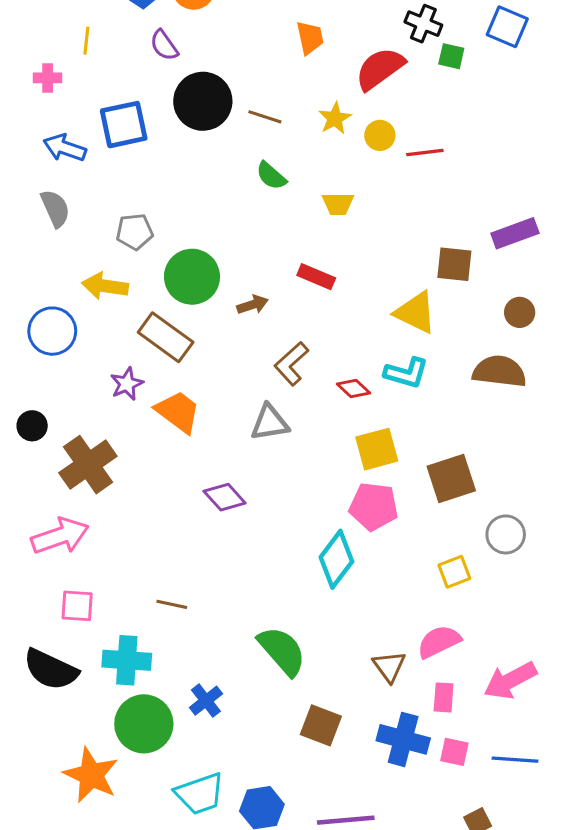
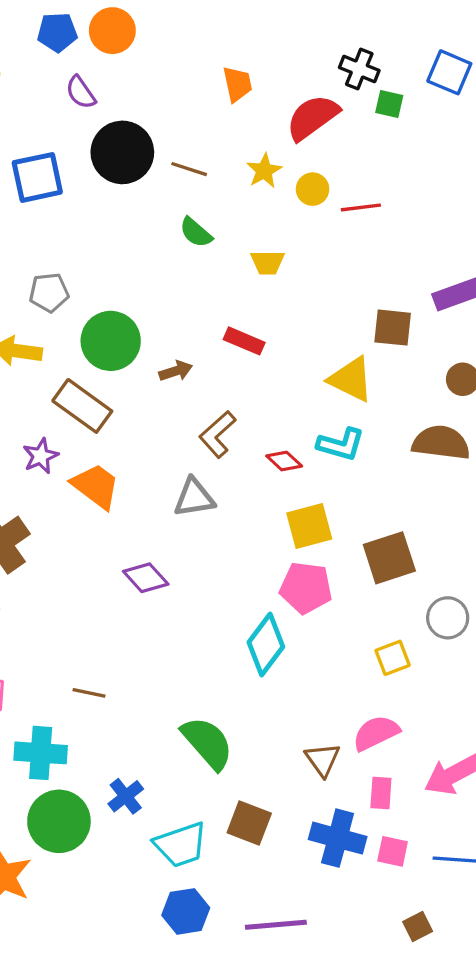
cyan trapezoid: (200, 794) -> (181, 845), moved

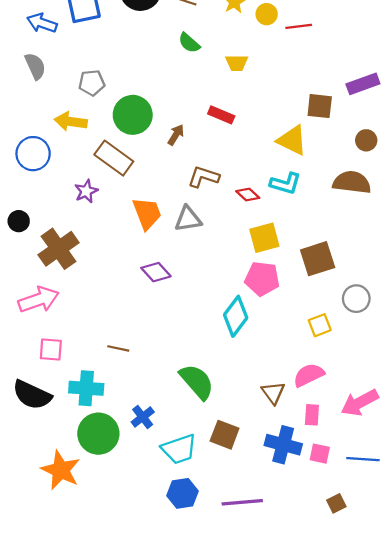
brown arrow: (176, 371) -> (176, 135), turned -40
brown L-shape: (217, 434) -> (204, 177), turned 60
orange trapezoid: (96, 486) -> (147, 213), moved, turned 32

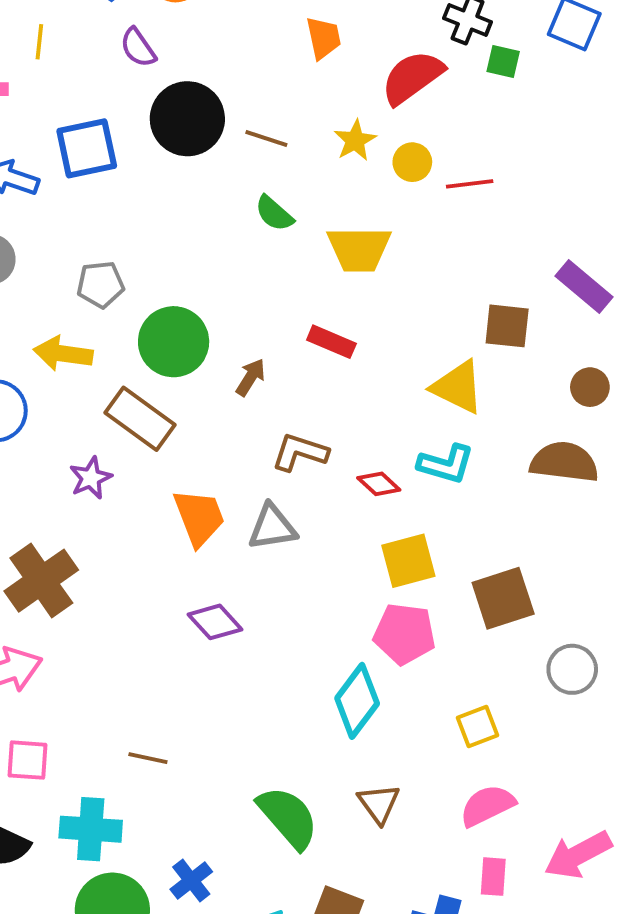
yellow trapezoid: (237, 63) -> (359, 249), size x1.6
purple rectangle: (363, 84) -> (584, 286), turned 60
yellow square: (320, 325) -> (477, 727), moved
brown triangle: (273, 393) -> (379, 804), moved

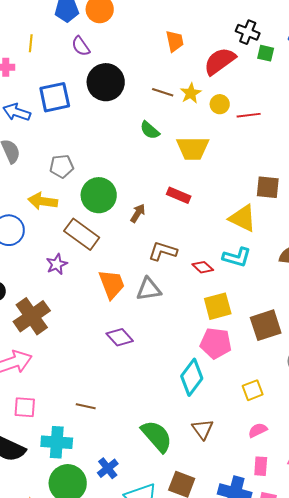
brown line: (266, 138) -> (163, 92), moved
pink semicircle: (487, 805) -> (258, 430), size x0.7

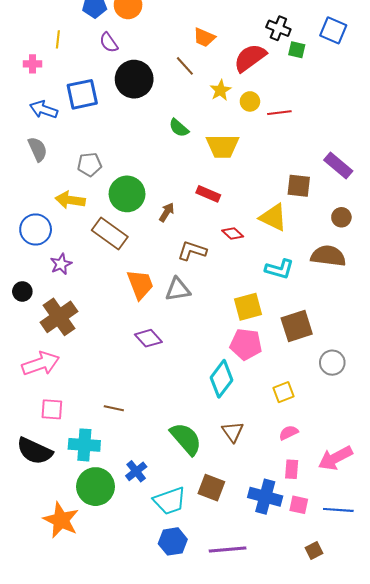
orange trapezoid: (175, 41) -> (204, 37), turned 125
brown line: (163, 92) -> (185, 66), moved, turned 30
cyan L-shape: (237, 257) -> (279, 269), moved
purple star: (57, 264) -> (61, 264), moved
red diamond: (203, 267) -> (233, 234), moved

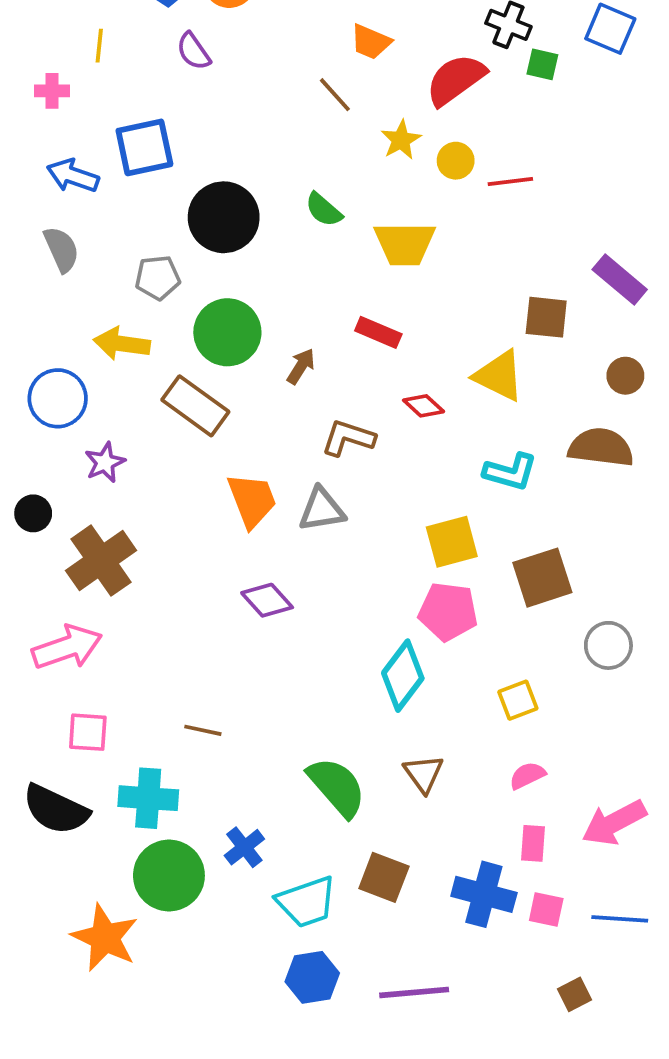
black circle: (134, 79) -> (224, 217), moved

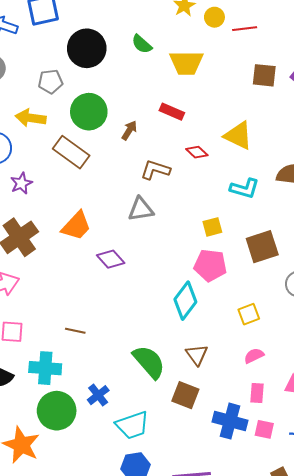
brown square: (546, 317) -> (264, 75), moved
orange trapezoid: (252, 500) -> (76, 226), moved, turned 64
yellow square: (452, 542) -> (212, 227), size x0.7
brown square: (384, 877) -> (185, 395), moved

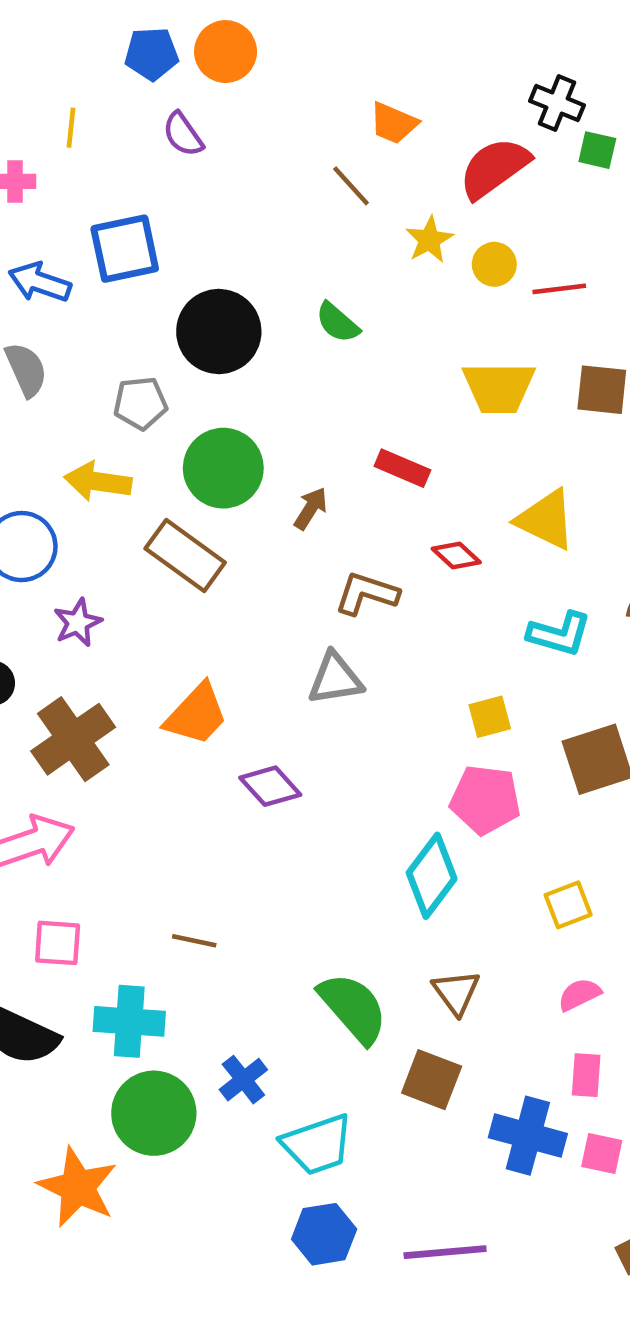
yellow trapezoid: (186, 63) -> (499, 387), moved

